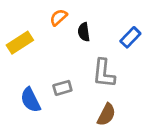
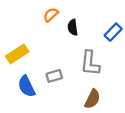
yellow rectangle: (20, 43) -> (17, 54), moved

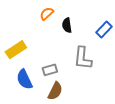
brown semicircle: (92, 99) -> (55, 91), moved

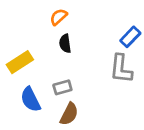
black semicircle: (67, 25) -> (65, 43), moved
gray L-shape: (83, 58) -> (121, 69), moved

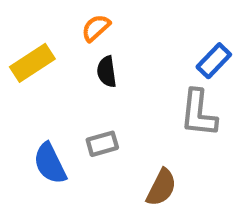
yellow rectangle: (20, 62) -> (32, 63), moved
brown semicircle: (69, 114) -> (161, 187), moved

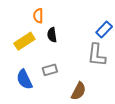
orange semicircle: (96, 28) -> (38, 16), moved, turned -48
yellow rectangle: (32, 63) -> (24, 41), moved

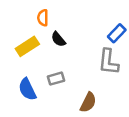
black semicircle: (52, 35) -> (58, 39), turned -32

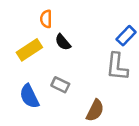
gray rectangle: (56, 79) -> (60, 85), turned 42

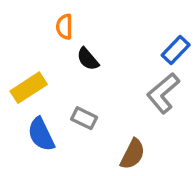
yellow rectangle: (29, 50) -> (29, 88), moved
gray L-shape: (117, 67) -> (163, 93), turned 44

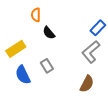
gray rectangle: (84, 118) -> (47, 66), turned 32
brown semicircle: (133, 154) -> (87, 84), moved

